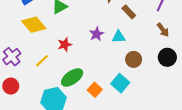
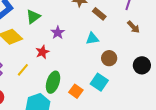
purple star: (97, 34) -> (58, 33), moved
black circle: (167, 57) -> (142, 65), moved
green ellipse: (72, 77) -> (53, 82), turned -30

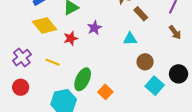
red star: (42, 52) -> (71, 38), moved
yellow line: (23, 70) -> (53, 62), turned 64
cyan square: (99, 82) -> (155, 86), moved

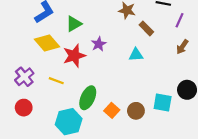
brown arrow: (175, 32) -> (182, 47), turned 72
red star: (71, 38) -> (74, 56), size x1.5
brown circle: (145, 62) -> (136, 111), moved
cyan square: (155, 86) -> (163, 103), turned -30

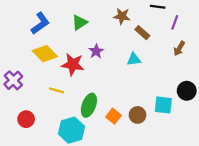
green triangle: (74, 24) -> (80, 23), moved
red star: (74, 56) -> (73, 64), turned 30
purple cross: (24, 77) -> (13, 80), moved

